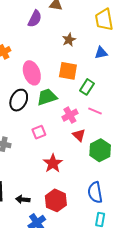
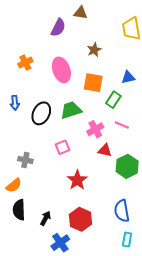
blue triangle: (101, 53) -> (128, 77), moved
pink ellipse: (32, 73) -> (61, 70), moved
red triangle: (79, 135) -> (105, 150), turned -32
black arrow: (23, 199) -> (46, 218), turned 112

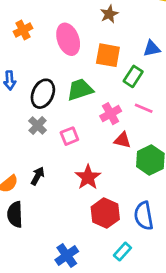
gray cross: (25, 160) -> (38, 126), moved, turned 32
black arrow: (46, 218) -> (38, 176), moved
red hexagon: (80, 219) -> (105, 213), moved
cyan rectangle: (127, 239) -> (122, 252), moved, turned 32

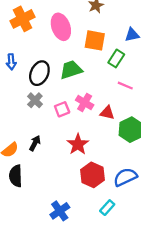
orange cross: (23, 30) -> (23, 19), size x1.5
pink cross: (111, 114) -> (85, 103), moved, turned -30
blue semicircle: (144, 216) -> (125, 177), turned 75

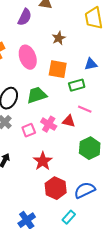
green rectangle: (116, 58) -> (77, 85), turned 42
red triangle: (107, 113) -> (69, 121), moved

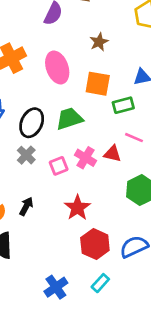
cyan rectangle: (69, 217) -> (100, 283), moved

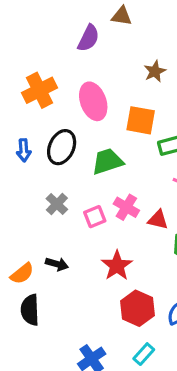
brown star: (99, 42) -> (155, 71), moved
black ellipse: (32, 123) -> (62, 147), moved
red triangle: (112, 154) -> (158, 220), moved
black arrow: (26, 206) -> (57, 264), turned 78

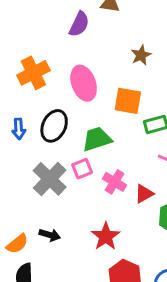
gray cross: (57, 204) -> (50, 179), size x1.6
pink square: (95, 217) -> (82, 169), moved
red triangle: (158, 220) -> (144, 194), turned -42

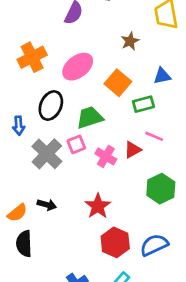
pink ellipse: (84, 83) -> (78, 67), turned 72
orange square: (128, 101) -> (118, 83), turned 30
blue arrow: (19, 129) -> (19, 126), moved
red triangle: (144, 194) -> (133, 150), moved

